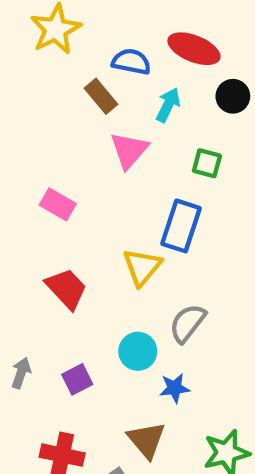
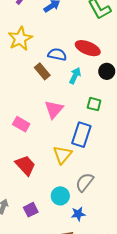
pink triangle: (129, 150) -> (54, 109), moved

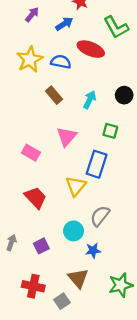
red ellipse: (88, 48) -> (91, 49), moved
blue semicircle: (57, 54) -> (61, 62), moved

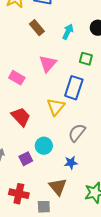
cyan circle: (73, 231) -> (44, 146), moved
gray square: (62, 301) -> (44, 207), turned 32

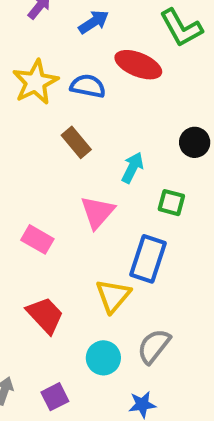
cyan arrow: (68, 32) -> (132, 168), moved
cyan circle: (44, 146) -> (103, 358), moved

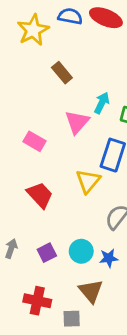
blue semicircle: (88, 86) -> (70, 16), moved
cyan arrow: (132, 168) -> (102, 103), moved
cyan circle: (103, 358) -> (81, 251), moved

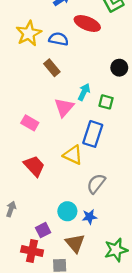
blue semicircle: (70, 16) -> (59, 39), moved
yellow triangle: (88, 181) -> (73, 155), turned -45
purple square: (47, 253) -> (43, 230), moved

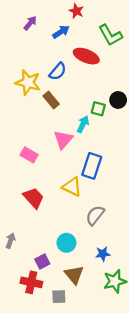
yellow star: (29, 33) -> (28, 82), moved, turned -30
blue semicircle: (59, 39) -> (58, 71), turned 120
green square: (106, 102) -> (98, 109), moved
blue star: (89, 217) -> (103, 254), moved

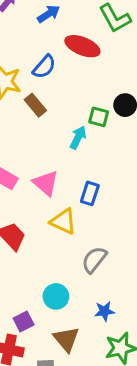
pink triangle: (63, 140) -> (46, 183), moved, turned -30
blue rectangle: (92, 166) -> (90, 193), size x0.7

